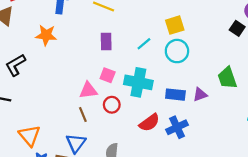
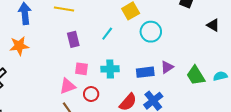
cyan circle: (177, 51) -> (151, 32), moved
green trapezoid: (227, 78) -> (196, 75), moved
cyan cross: (138, 82) -> (110, 69), size x0.7

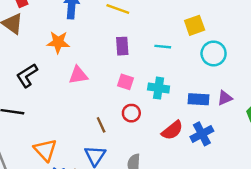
cyan line: (107, 34) -> (163, 47), turned 48
pink triangle: (68, 86) -> (78, 75), moved

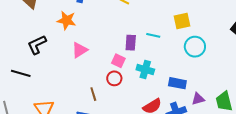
purple rectangle: (122, 46) -> (131, 43), moved
pink triangle: (78, 75) -> (80, 50), turned -30
purple triangle: (225, 98) -> (198, 99), moved
red circle: (131, 113) -> (114, 78), moved

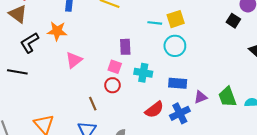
cyan line: (153, 35) -> (155, 23), moved
black L-shape: (37, 45) -> (30, 43), moved
cyan circle: (195, 47) -> (175, 46), moved
black line: (21, 73) -> (17, 72), moved

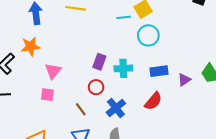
purple rectangle: (125, 47) -> (99, 62), moved, turned 35
pink square: (115, 67) -> (47, 95), moved
red semicircle: (154, 110) -> (153, 101), moved
blue cross: (180, 113) -> (116, 108), moved

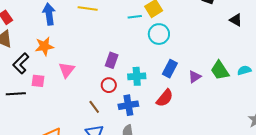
cyan cross: (123, 68) -> (137, 76), moved
blue rectangle: (159, 71) -> (170, 69), turned -54
pink square: (47, 95) -> (38, 81), moved
blue cross: (116, 108) -> (128, 105), turned 30

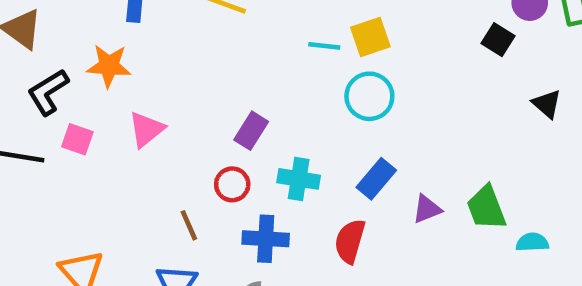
cyan semicircle: (244, 70) -> (532, 242), moved
red semicircle: (165, 98) -> (350, 241), turned 144

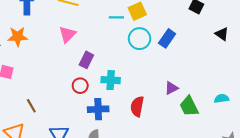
pink triangle: (146, 129) -> (67, 34), moved
blue rectangle: (376, 179) -> (167, 38), moved
green trapezoid: (486, 208) -> (189, 106), moved
brown line: (189, 225) -> (31, 106), moved

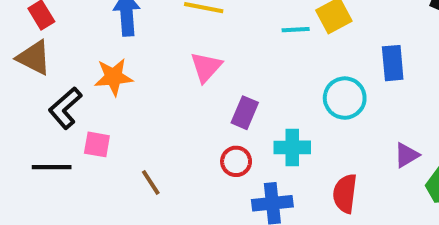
blue rectangle: (167, 38) -> (393, 63), turned -36
cyan circle: (140, 39) -> (345, 98), moved
brown line: (31, 106) -> (151, 182), moved

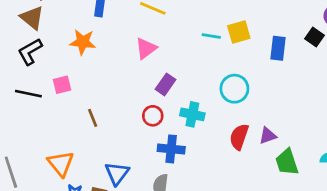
blue rectangle: (393, 63) -> (278, 48), moved
black L-shape: (65, 108) -> (30, 52), moved
pink square: (97, 144) -> (62, 85), turned -36
red semicircle: (345, 194) -> (239, 137), moved

